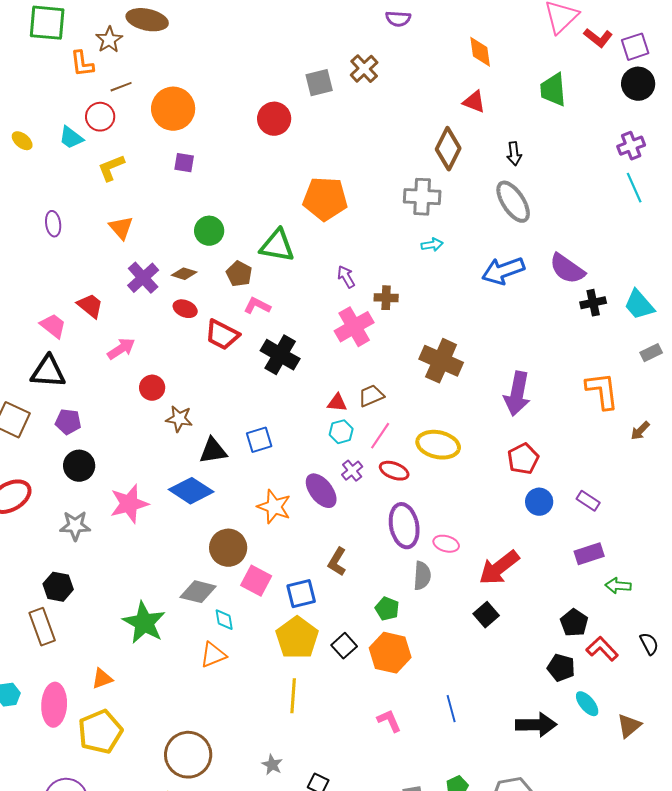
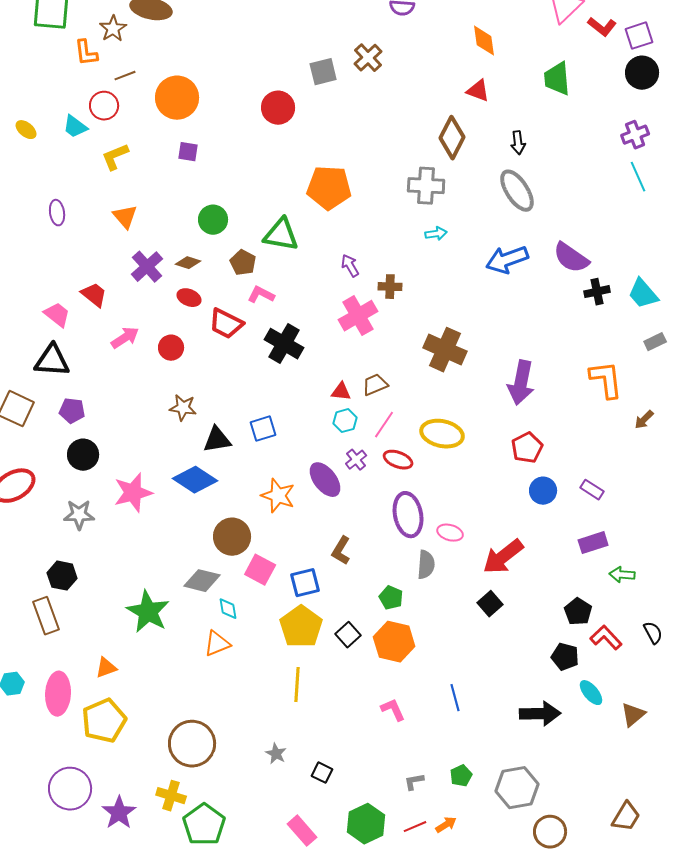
red circle: (152, 388) -> (171, 348), moved

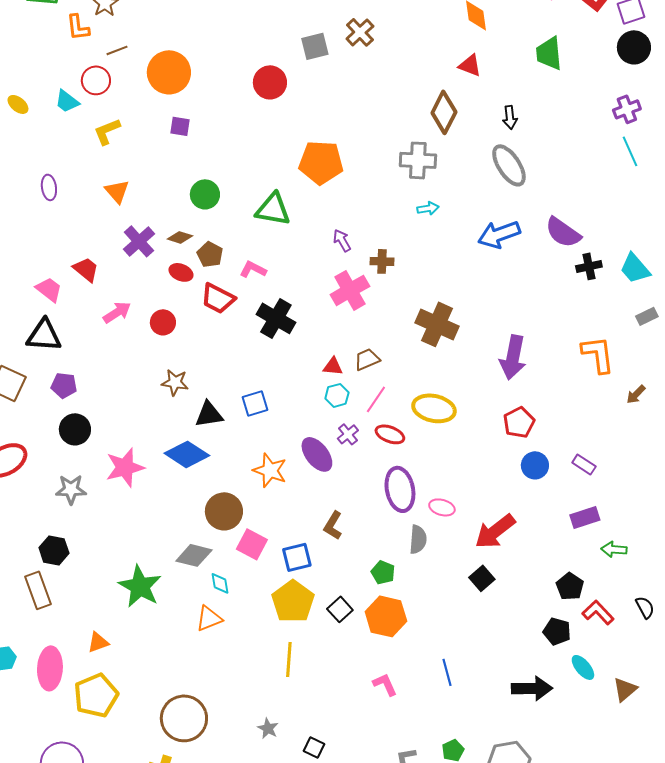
brown pentagon: (243, 263) -> (210, 254), moved

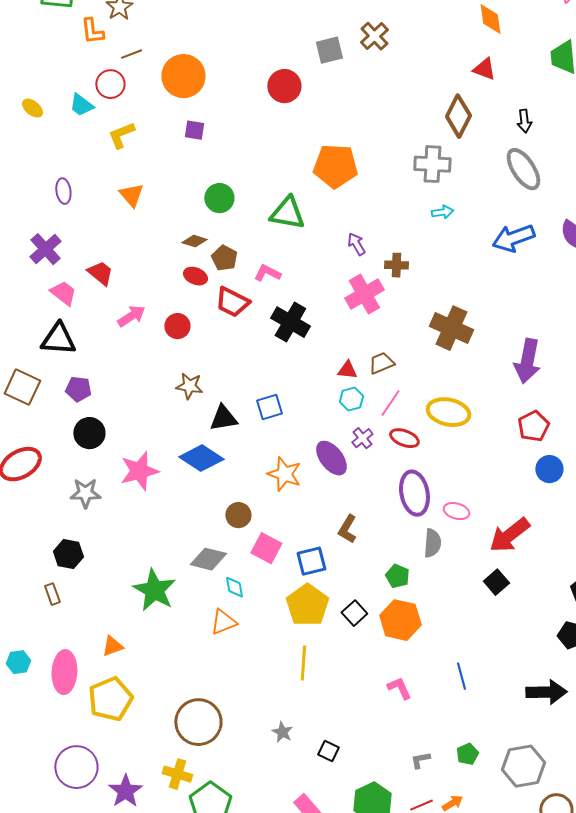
purple cross: (139, 241) -> (45, 249), moved
brown circle: (224, 511) -> (238, 515), size x0.7
brown rectangle: (38, 590) -> (52, 594), size x0.6

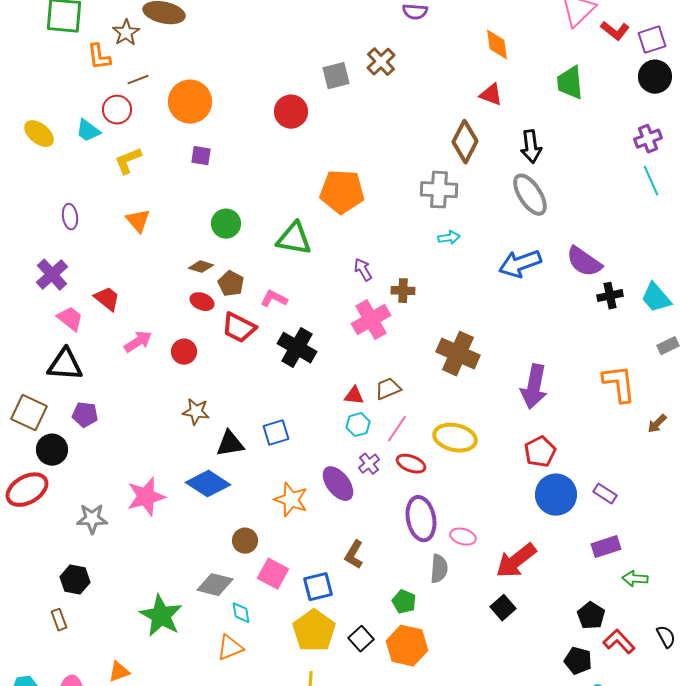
yellow ellipse: (32, 108) -> (39, 134), size x1.4
black arrow: (524, 121) -> (531, 147), size x1.4
black circle: (89, 433) -> (52, 450), moved
blue circle: (549, 469) -> (556, 495), size x1.5

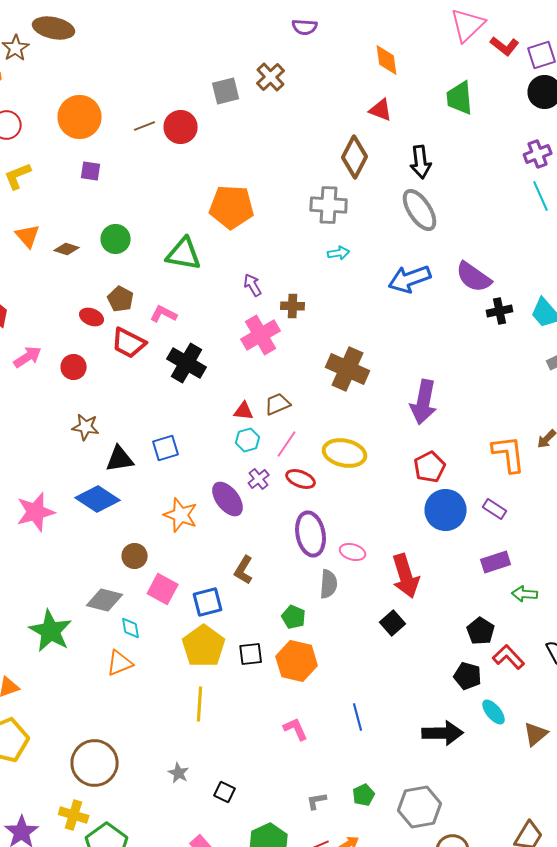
brown line: (138, 80) -> (145, 126), moved
brown diamond: (201, 267) -> (67, 249), moved
orange L-shape: (619, 384) -> (509, 454), moved
red arrow: (516, 561) -> (406, 576), turned -69
black square: (361, 639) -> (251, 654), turned 35

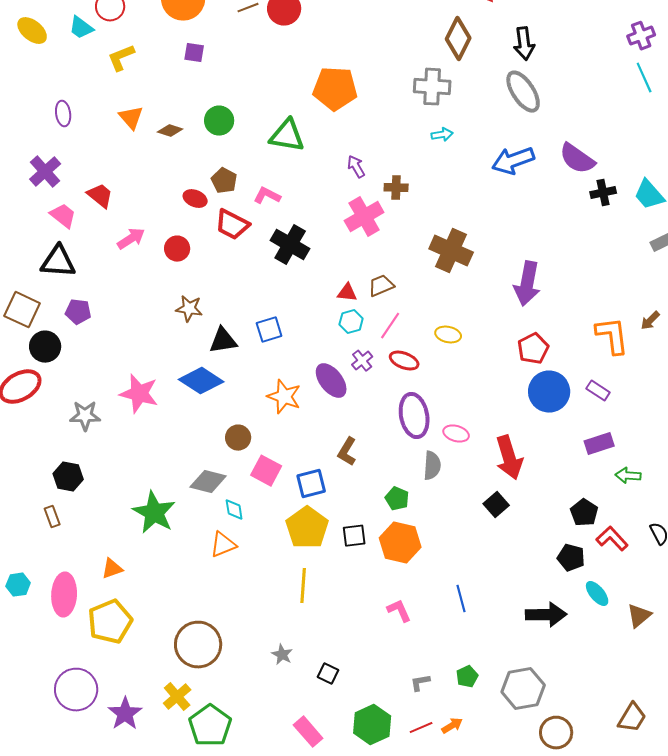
yellow ellipse: (345, 453) -> (448, 335), size x0.6
pink star: (36, 512) -> (139, 394), turned 30
yellow cross: (74, 815) -> (177, 697), turned 32

